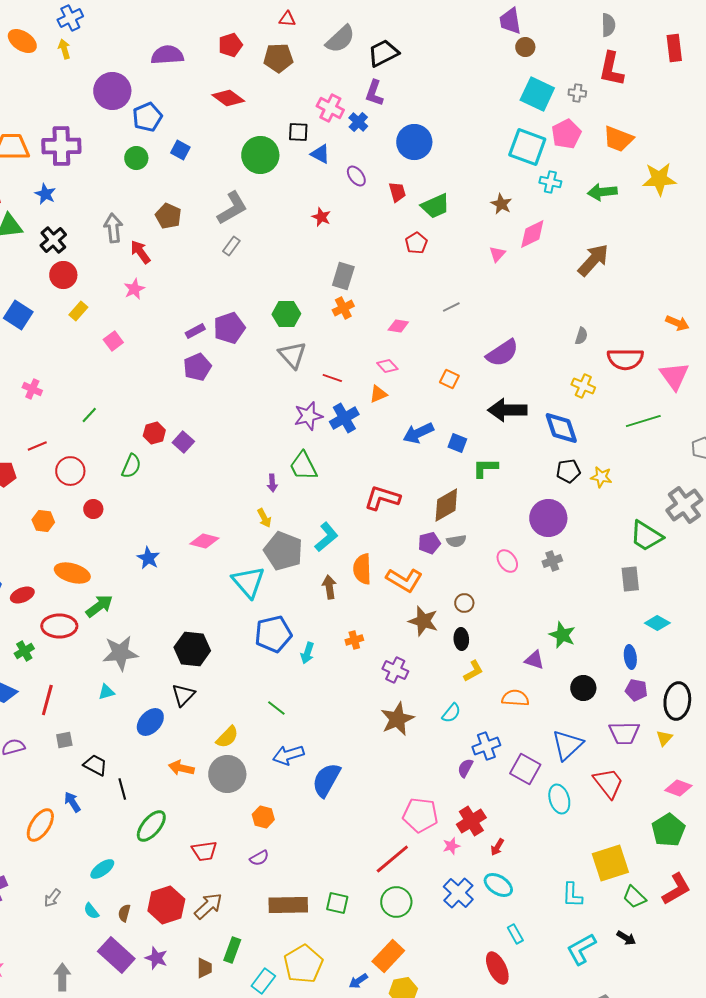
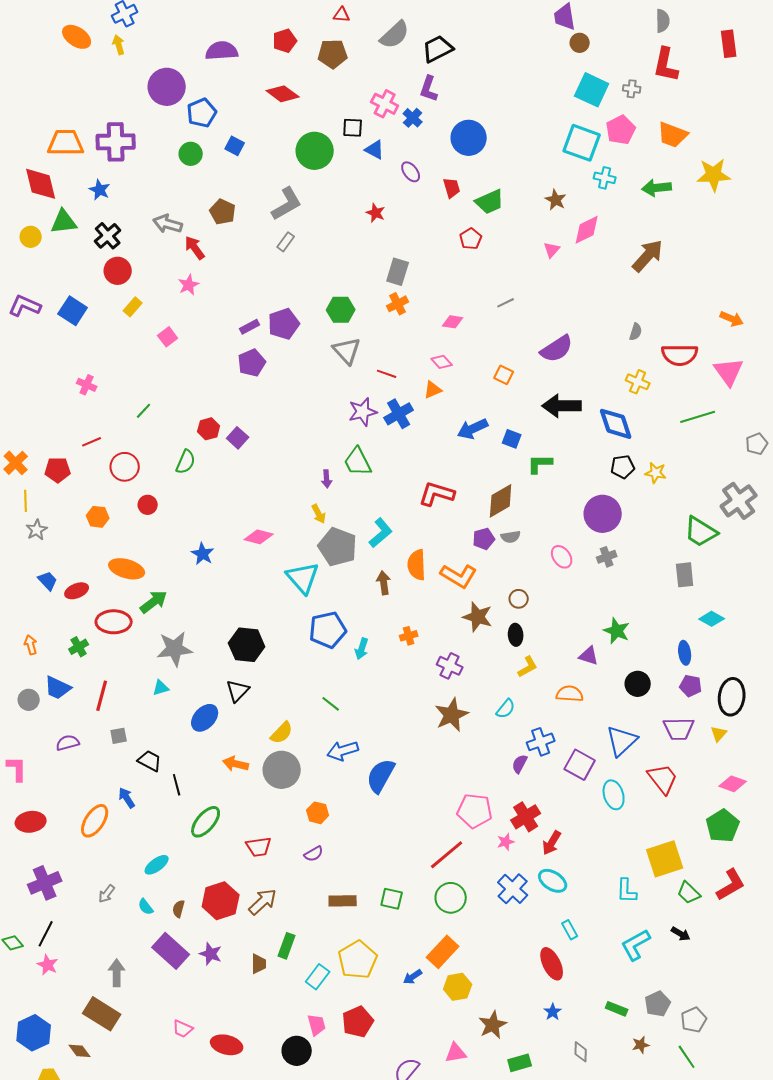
gray arrow: (113, 228) -> (168, 224), turned -68
red arrow: (497, 847) -> (552, 843), size x1.4
brown rectangle: (288, 905) -> (343, 901), size x0.7

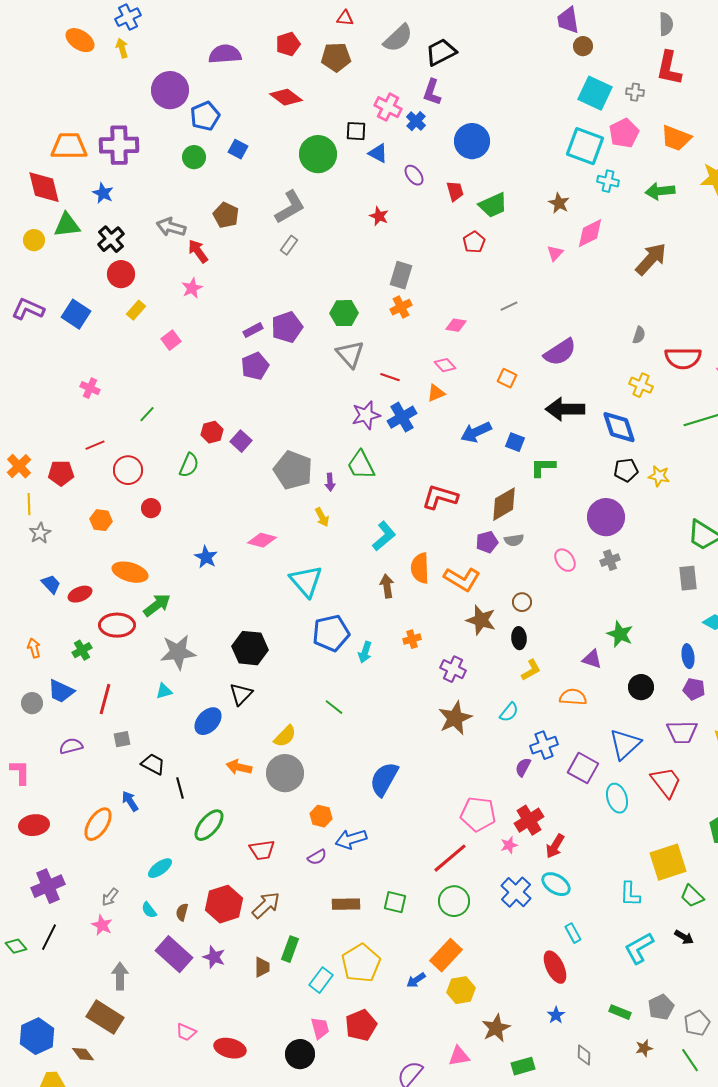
gray pentagon: (338, 547) -> (293, 470), moved
blue arrow: (343, 751) -> (351, 839), moved
pink star: (48, 965) -> (102, 925), moved

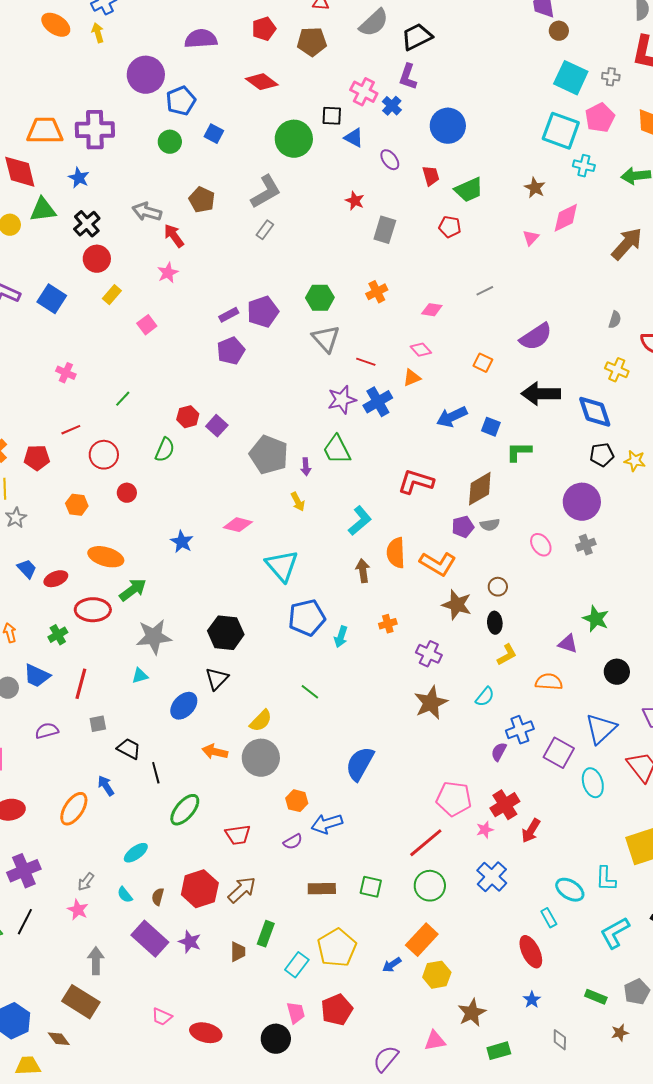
red pentagon: (474, 242) -> (450, 227), turned -30
gray rectangle: (401, 275) -> (385, 230), moved
cyan ellipse: (556, 884) -> (570, 890), moved

